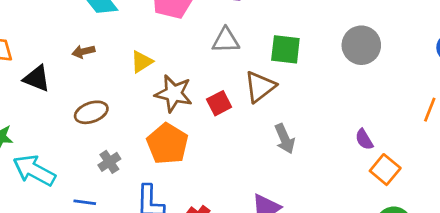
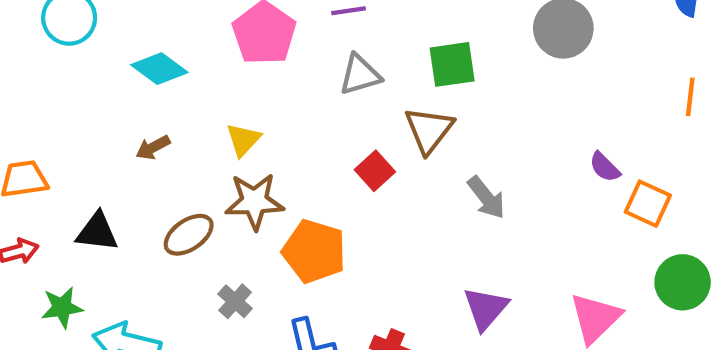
black triangle: (37, 78) -> (97, 232), moved
brown star: (174, 94) -> (254, 201), moved

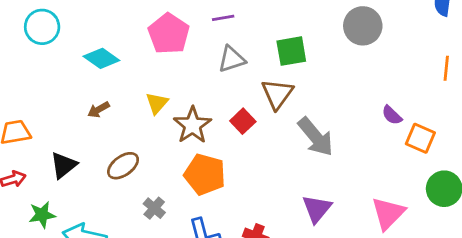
gray arrow: (486, 198) -> (316, 137), size x1.4
brown star: (254, 201) -> (192, 125), moved, turned -30
black triangle: (97, 232) -> (64, 165), turned -44

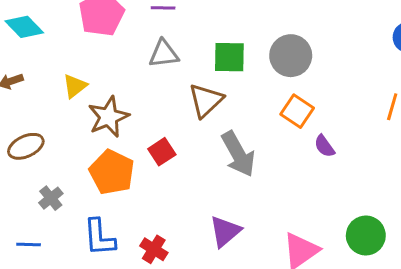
gray circle: (363, 26) -> (291, 56), moved
red square: (243, 121) -> (162, 152), moved
orange square: (420, 138) -> (297, 111), moved

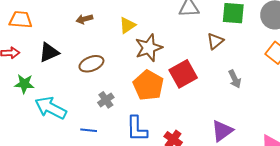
brown triangle: (206, 100) -> (215, 41), size x0.7
red square: (162, 152) -> (183, 74), size x1.5
gray arrow: (238, 154) -> (235, 79), size x0.6

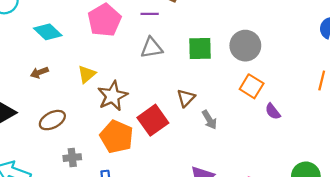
brown triangle: (215, 41) -> (186, 98), moved
gray cross: (106, 100) -> (72, 158), turned 35

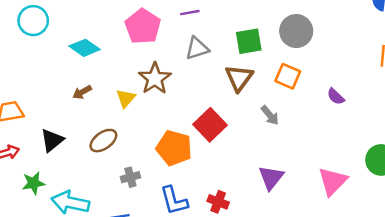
yellow triangle: (87, 74) -> (126, 98), moved
orange square: (252, 86) -> (288, 76), moved
brown star: (113, 96) -> (155, 78), moved
brown triangle: (186, 98) -> (239, 78), moved, size x1.4

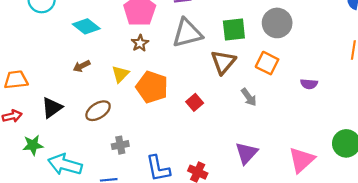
gray triangle: (197, 48) -> (187, 33), size x1.4
brown star: (155, 78) -> (140, 43), moved, size x0.6
purple semicircle: (336, 96) -> (309, 84), turned -42
red square: (210, 125) -> (195, 102), size x0.6
orange pentagon: (174, 148) -> (152, 87), moved

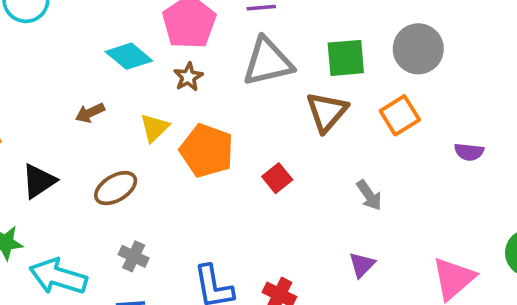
cyan diamond: (86, 26) -> (129, 56), moved
orange square: (267, 63) -> (400, 115), turned 30
gray arrow: (249, 97) -> (369, 195), moved
gray cross: (120, 145) -> (134, 256), moved, turned 35
purple triangle: (246, 153) -> (362, 265), size x0.7

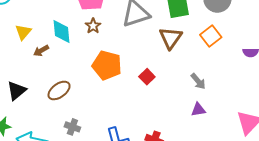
cyan diamond: (129, 56) -> (62, 32), moved, turned 50
yellow triangle: (154, 128) -> (23, 32), moved
purple triangle: (362, 265) -> (198, 110), moved, turned 42

